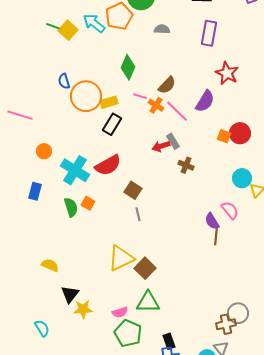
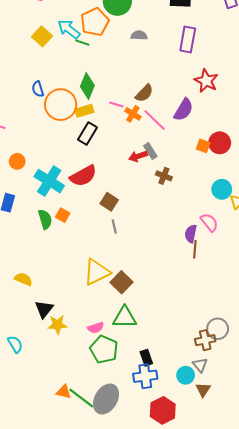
green line: (53, 26) -> (82, 43), moved
green diamond: (128, 67) -> (87, 86), moved
purple semicircle: (212, 221) -> (191, 234), turned 42

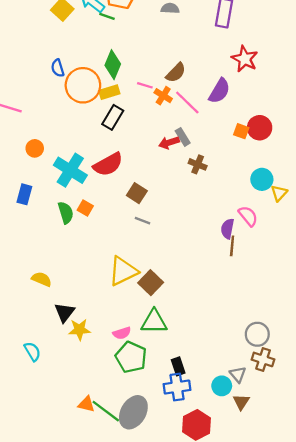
gray line: (114, 226) -> (143, 221), turned -56
brown cross: (205, 340) -> (263, 359), moved, turned 30

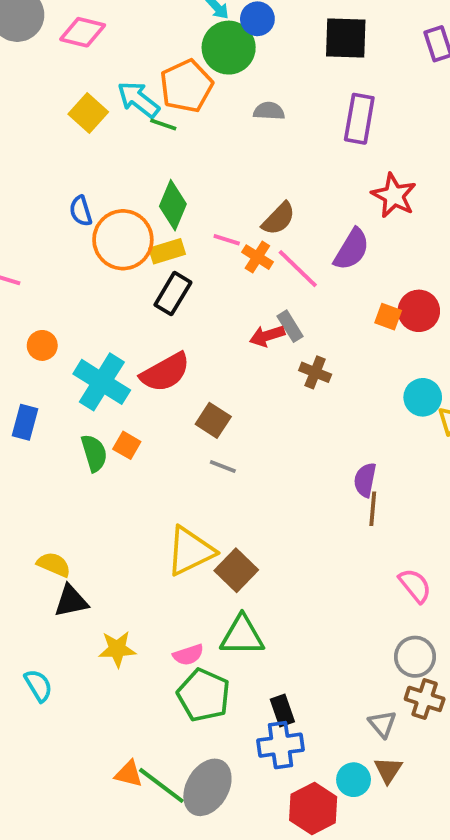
pink semicircle: (248, 216) -> (415, 586), moved
black triangle: (65, 312) -> (71, 601), moved, turned 40
cyan circle: (222, 386) -> (354, 780), moved

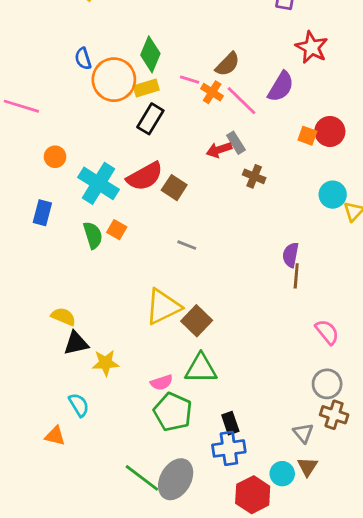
brown square: (213, 420) -> (174, 188), moved
yellow star: (117, 649) -> (105, 363), moved
cyan semicircle: (38, 686) -> (79, 405), moved
orange triangle: (129, 774) -> (55, 436), moved

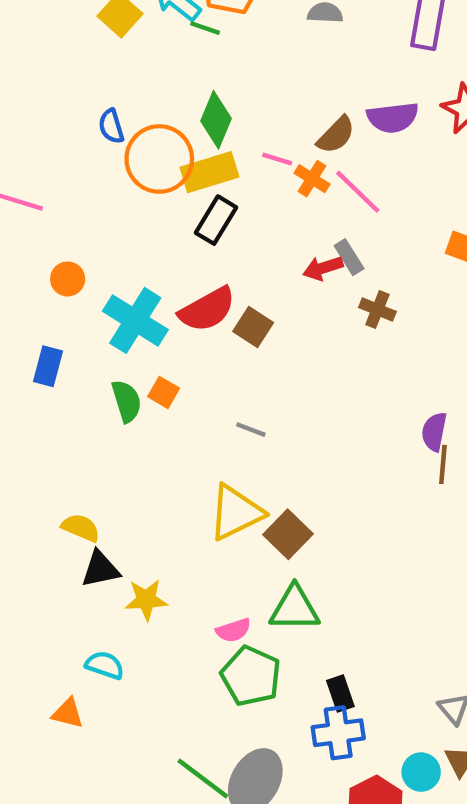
purple semicircle: (281, 87) -> (393, 118), moved, turned 52
yellow rectangle: (146, 88) -> (209, 172), size x1.4
gray line: (187, 245) -> (251, 430), moved
cyan semicircle: (79, 405) -> (105, 665), turned -40

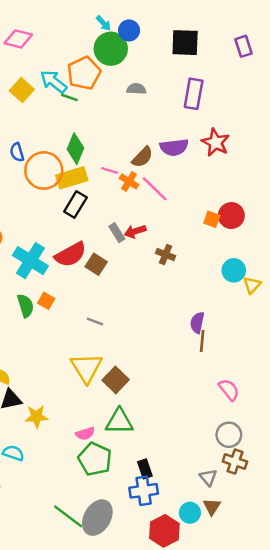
gray rectangle: (349, 257) -> (117, 233), moved
yellow triangle: (236, 512) -> (86, 368), turned -36

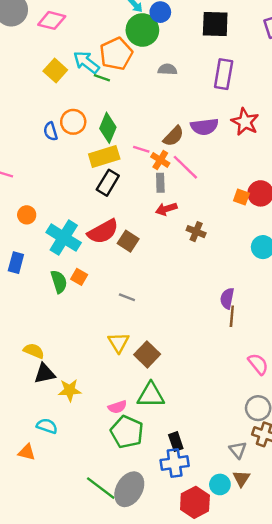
orange circle: (44, 170) -> (73, 122), moved, size x0.7
gray rectangle: (117, 233) -> (160, 183), moved, turned 30
yellow triangle: (86, 368) -> (119, 343), size x0.7

